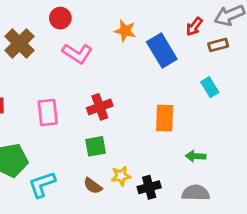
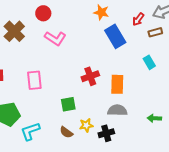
orange star: (125, 31) -> (101, 12), moved
red cross: (100, 107) -> (90, 76), moved
green arrow: (196, 156) -> (154, 118), moved
gray semicircle: (196, 193) -> (117, 110), moved

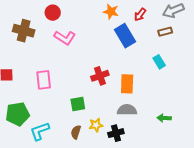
red arrow: (138, 19) -> (140, 15), moved
brown cross: (14, 31) -> (24, 31), turned -30
brown semicircle: (66, 132) -> (76, 132), turned 72

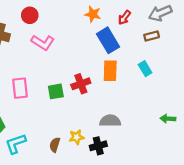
orange rectangle: (127, 84) -> (110, 71), moved
green square: (78, 104) -> (56, 91), moved
green arrow: (164, 118) -> (168, 119), moved

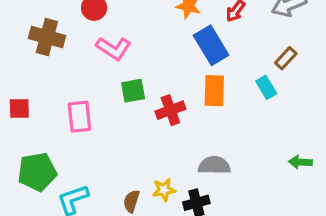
brown rectangle: (152, 36) -> (286, 58), moved, turned -32
green square: (56, 91) -> (133, 91), moved

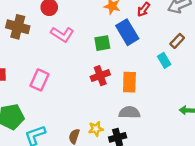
green square: (133, 91) -> (102, 43), moved
orange rectangle: (214, 91) -> (129, 82), moved
pink rectangle: (79, 117) -> (39, 80), turned 30

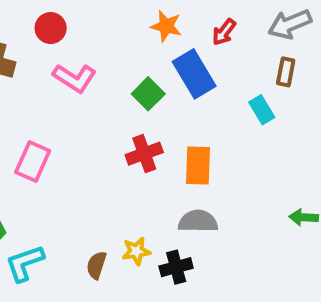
brown rectangle: (177, 41) -> (286, 72), moved, turned -32
green square: (102, 43) -> (148, 94), turned -35
cyan rectangle: (164, 60) -> (262, 110), moved

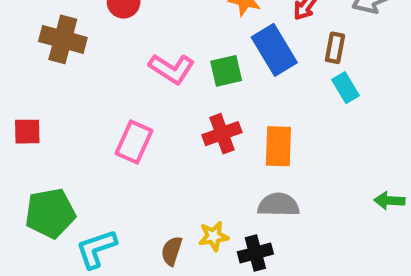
brown rectangle: (286, 72) -> (335, 48), moved
pink L-shape: (75, 78) -> (172, 69), moved
green square: (148, 94) -> (226, 71), turned 32
pink rectangle: (33, 162) -> (134, 142), moved

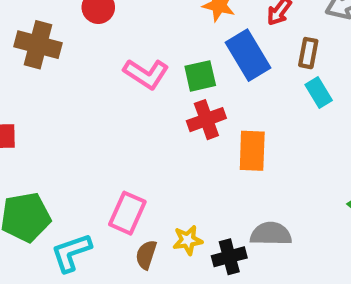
red cross: (222, 134) -> (206, 120), moved
pink rectangle: (134, 142) -> (127, 213), moved
gray semicircle: (278, 205) -> (271, 234), moved

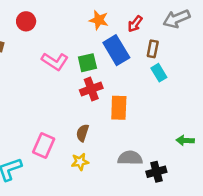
brown semicircle: (146, 255) -> (82, 133), moved
black cross: (229, 257) -> (156, 172), moved

